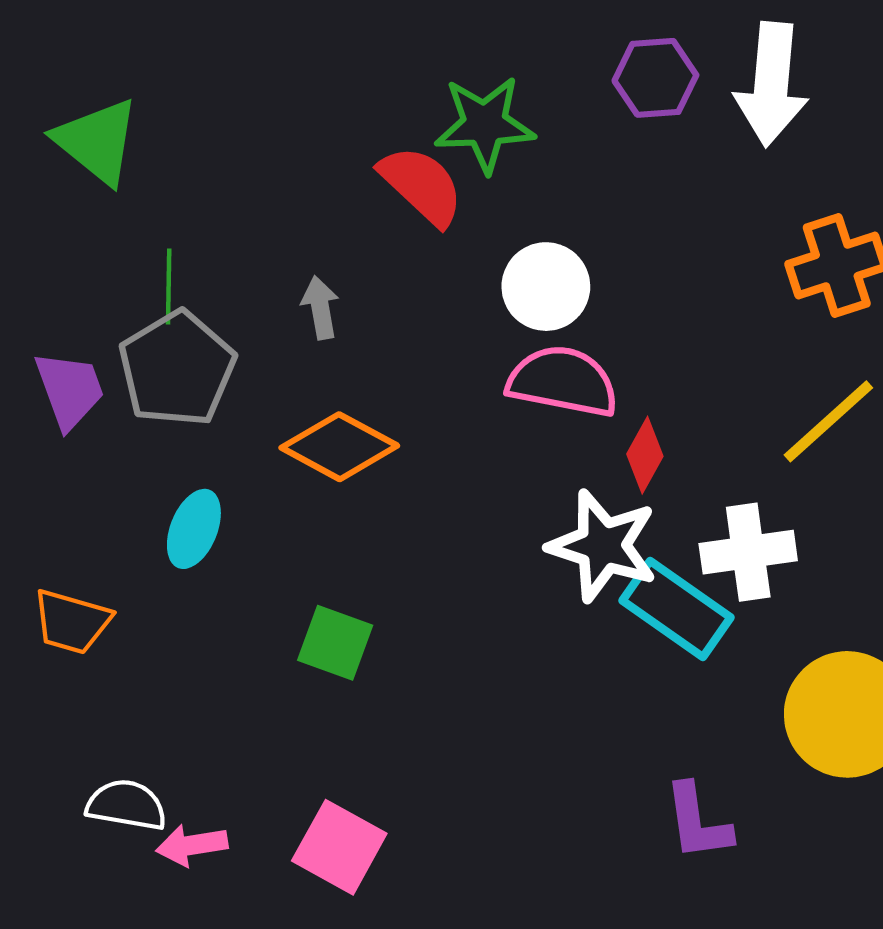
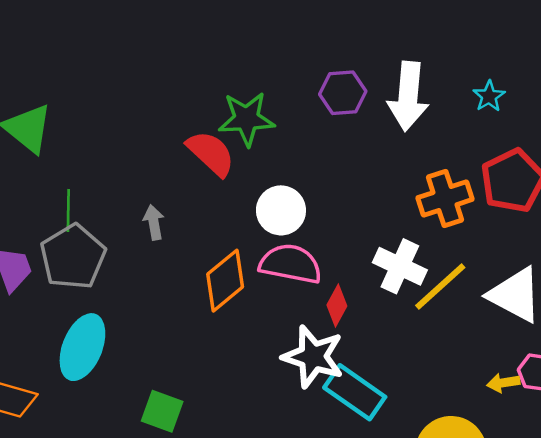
orange diamond: (339, 447) -> (225, 281), moved, turned -68
cyan ellipse: (194, 529) -> (82, 347), size x1.5
white cross: (748, 552) -> (400, 266), moved, turned 33

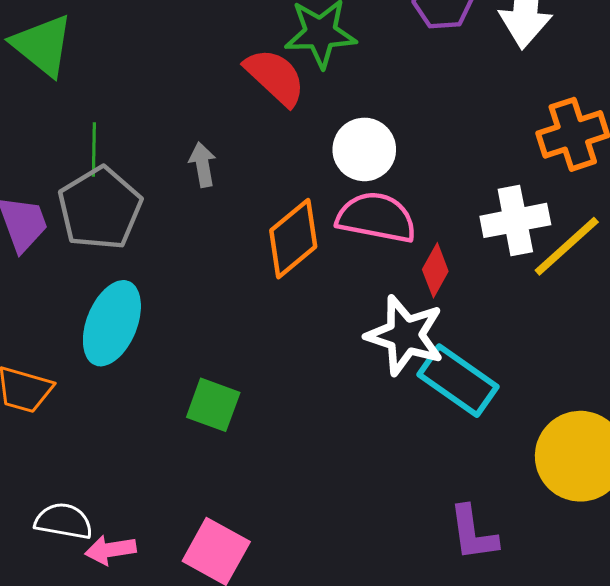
white cross: (400, 266) -> (515, 220), turned -36

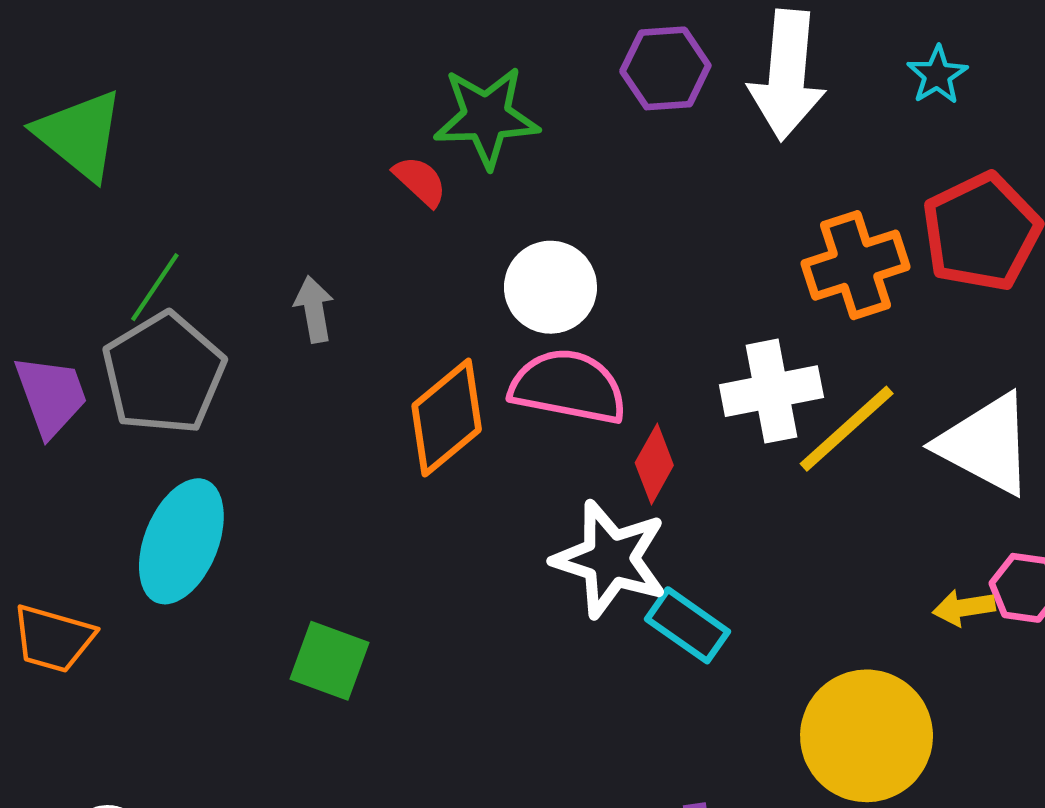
red semicircle: (275, 77) -> (420, 181), size x0.6
green line: (94, 149) -> (155, 287), turned 33
cyan rectangle: (458, 381) -> (688, 625), size x0.7

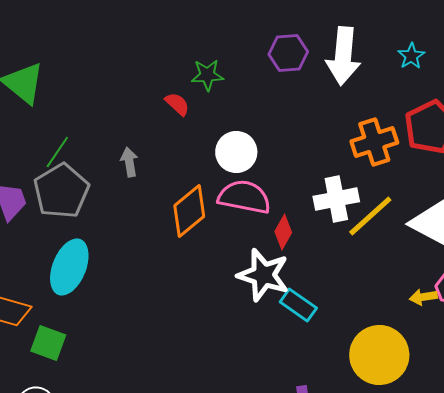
green star: (486, 117) -> (207, 75), size x0.7
green square: (329, 661) -> (48, 343), moved

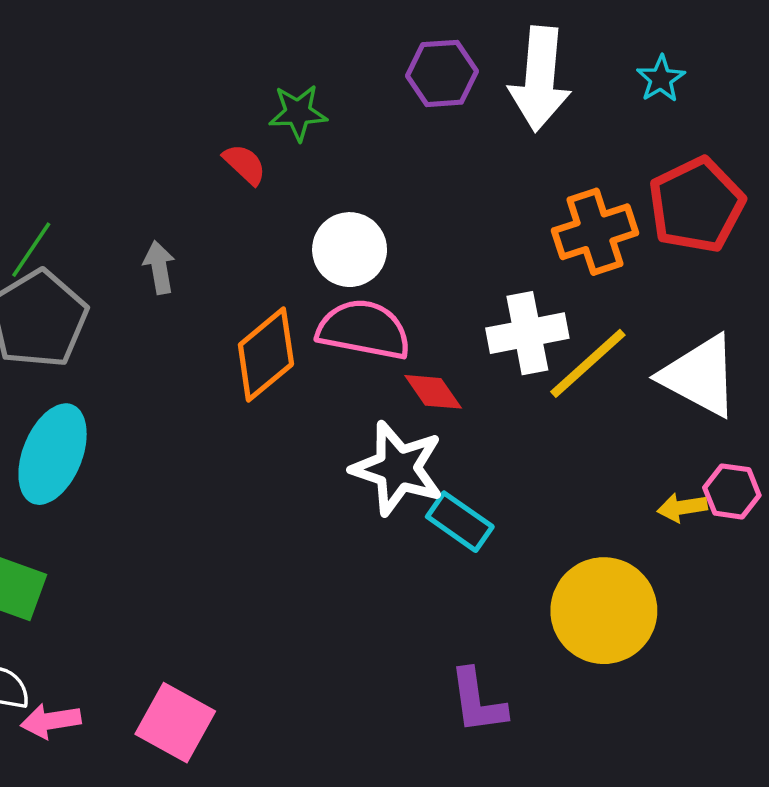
red diamond: (283, 232) -> (433, 392), turned -64

